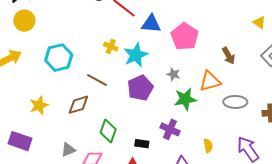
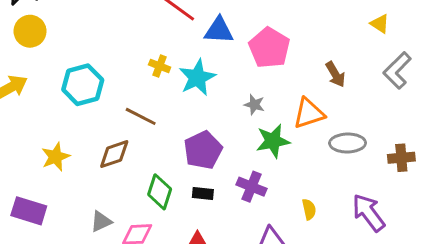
purple pentagon: (140, 88) -> (203, 150), moved
black rectangle: (142, 144) -> (203, 193), moved

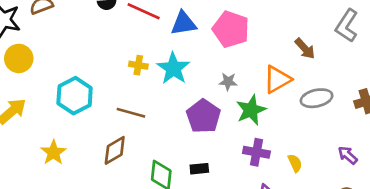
brown arrow: (335, 74) -> (305, 49), moved
purple pentagon: (203, 150) -> (203, 116), moved
yellow star: (56, 157) -> (53, 152), moved
purple cross: (252, 187) -> (256, 152), moved
purple arrow: (369, 213) -> (348, 155), size x0.6

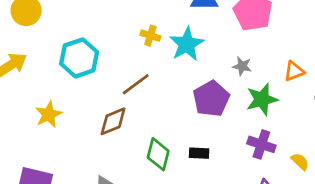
orange triangle: (277, 79) -> (294, 71), size x0.7
brown line: (131, 113) -> (136, 84), turned -60
yellow semicircle: (295, 163) -> (300, 162), turned -30

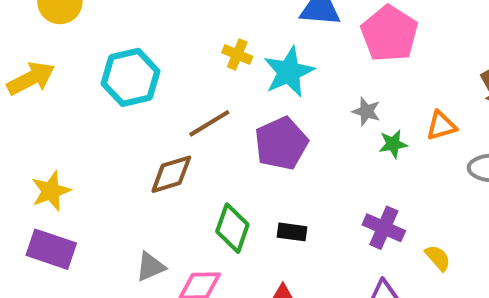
purple pentagon: (211, 99) -> (281, 143), moved
green star: (262, 99) -> (393, 144), moved, size x0.6
yellow star: (49, 114) -> (51, 191), moved

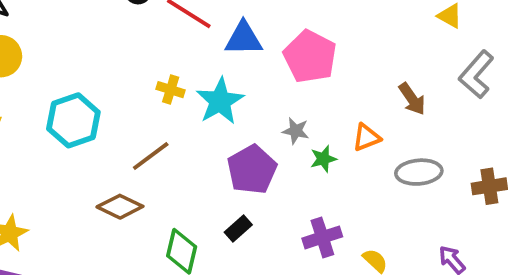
purple pentagon: (281, 143) -> (252, 170), moved
brown diamond: (171, 174) -> (120, 207), turned 48
purple cross: (384, 228) -> (322, 237), turned -36
black rectangle: (292, 232) -> (238, 228), moved, turned -44

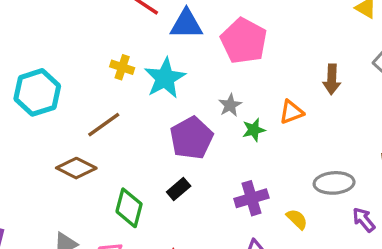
brown arrow: (412, 99) -> (332, 79), turned 36
gray star: (296, 131) -> (230, 105), turned 30
gray ellipse: (419, 172) -> (334, 183), moved

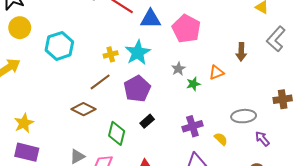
yellow cross: (122, 67) -> (111, 54), moved, turned -32
cyan hexagon: (37, 92) -> (59, 46), moved
purple pentagon: (191, 138) -> (137, 89), moved

